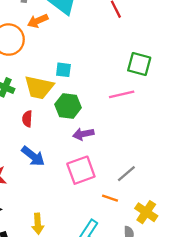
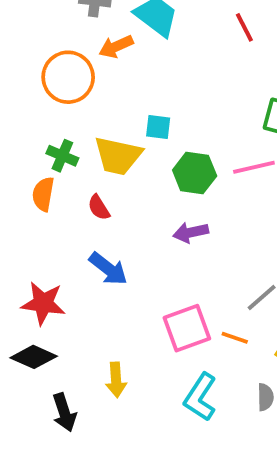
green hexagon: (68, 106) -> (195, 173), moved
red semicircle: (27, 119) -> (99, 207), turned -35
pink square: (81, 170) -> (187, 328), moved

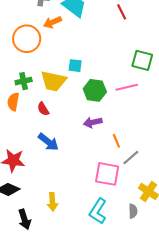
green cross: (62, 156) -> (24, 81), turned -35
pink square: (187, 328) -> (107, 174), moved, turned 30
orange line: (235, 338) -> (116, 141), moved, turned 48

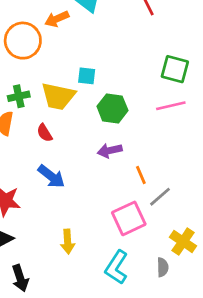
pink line: (127, 87) -> (171, 106), moved
pink square: (107, 174) -> (129, 218), turned -35
yellow arrow: (52, 202) -> (68, 242), moved

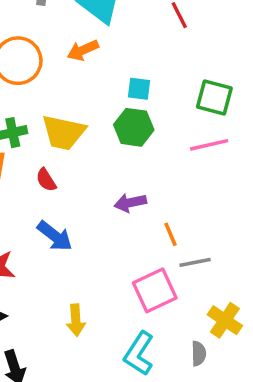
orange arrow: (57, 19) -> (83, 50), moved
cyan square: (87, 76) -> (139, 89), moved
green hexagon: (112, 108) -> (134, 127), moved
gray line: (160, 197) -> (195, 262), turned 30

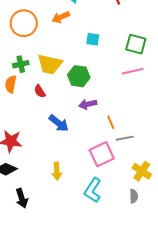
green hexagon: (134, 127) -> (79, 76), moved
blue arrow: (55, 236) -> (59, 123), moved
gray semicircle: (199, 354) -> (134, 196), moved

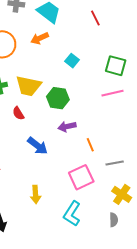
cyan square: (93, 39) -> (72, 61), turned 32
gray line: (125, 138) -> (115, 163), moved

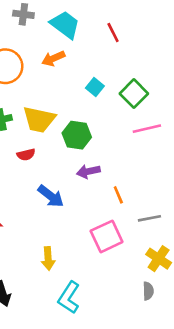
red line: (95, 18) -> (113, 32), moved
green square: (116, 66) -> (134, 94), moved, turned 30
red semicircle: (18, 113) -> (26, 155), turned -72
cyan L-shape: (72, 214) -> (69, 298), moved

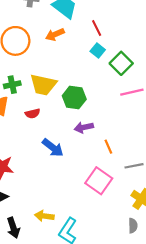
red line: (113, 32) -> (97, 28), moved
cyan square: (95, 87) -> (98, 51), moved
pink square: (107, 236) -> (99, 181), turned -30
yellow arrow: (48, 259) -> (44, 216), moved, turned 102

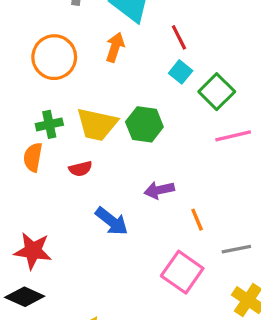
orange arrow: (55, 34) -> (115, 47), turned 132
green hexagon: (74, 97) -> (144, 124), moved

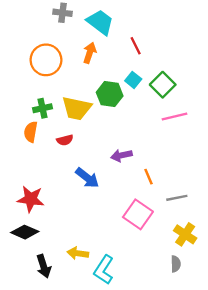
cyan square: (181, 72) -> (133, 80), moved
green hexagon: (144, 124) -> (110, 94), moved

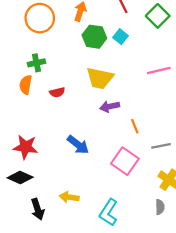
green square: (163, 85) -> (158, 16), moved
green hexagon: (110, 94) -> (94, 37), moved
yellow trapezoid: (77, 108) -> (100, 78), moved
blue arrow: (87, 178) -> (78, 145), moved
cyan L-shape: (104, 270) -> (109, 212), moved

